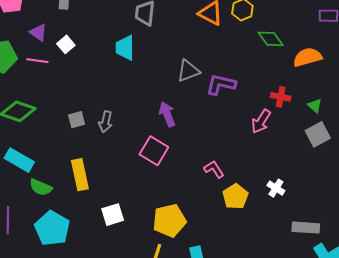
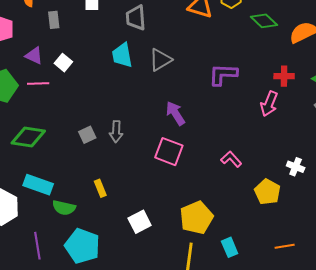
gray triangle: (188, 71) -> (160, 60), moved
yellow rectangle: (80, 175) -> (100, 188), size x0.6
yellow pentagon: (235, 196) -> (267, 192), moved

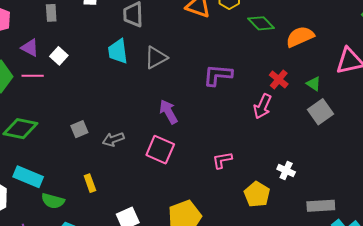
red cross: (284, 76) -> (279, 79), turned 36
gray arrow: (116, 132) -> (113, 139), moved, turned 65
pink L-shape: (231, 159) -> (222, 160), turned -60

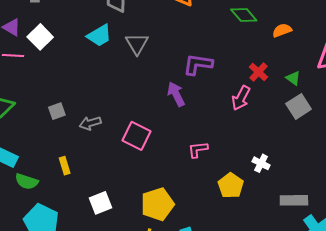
orange semicircle: (300, 37) -> (282, 30), size x0.7
cyan trapezoid: (118, 51) -> (99, 36), turned -116
white square: (59, 56) -> (40, 37), size x1.4
gray triangle: (156, 58) -> (137, 44), turned -35
purple arrow: (168, 112) -> (176, 94), moved

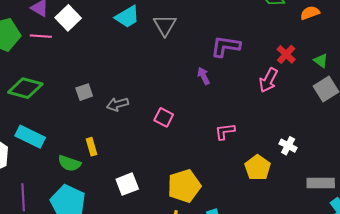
purple arrow: (176, 94) -> (204, 76), size x0.7
pink square: (136, 136) -> (164, 117), size x0.7
green semicircle: (27, 181) -> (69, 163), moved

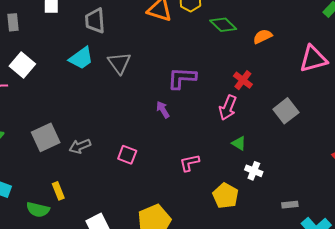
green triangle: (321, 61) -> (239, 143), moved
gray square: (84, 92) -> (46, 137), size x1.6
gray rectangle: (321, 183) -> (290, 205), size x0.6

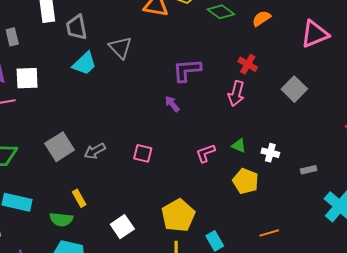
gray trapezoid: (95, 21) -> (76, 27), moved
gray triangle: (119, 63) -> (120, 48), moved
white square: (22, 65) -> (27, 78), turned -35
green triangle: (239, 143) -> (239, 146), moved
gray rectangle: (290, 205) -> (309, 170), moved

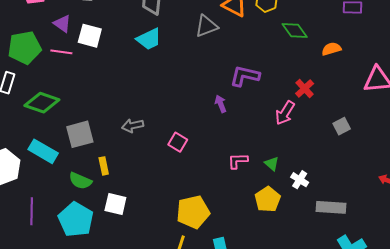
gray triangle: (120, 48) -> (206, 26), moved, turned 35
gray square: (294, 89) -> (342, 126), size x0.7
gray square: (60, 147) -> (80, 134), moved
gray rectangle: (309, 170) -> (331, 207), size x1.8
white square: (122, 227) -> (115, 204), moved, turned 30

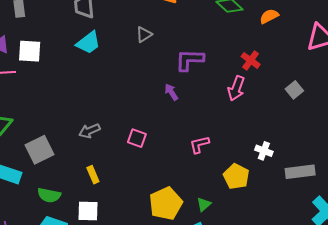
gray triangle: (206, 26) -> (144, 35), moved, size x0.7
green triangle: (272, 164) -> (204, 204), moved, turned 49
yellow rectangle: (104, 166) -> (93, 175), moved

